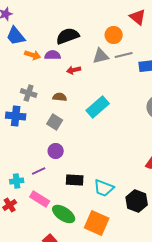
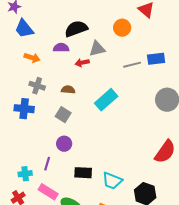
orange arrow: (33, 55) -> (32, 58), moved
gray line: (124, 55) -> (132, 65), moved
gray triangle: (101, 56) -> (97, 49), moved
purple line: (39, 171) -> (47, 164), turned -48

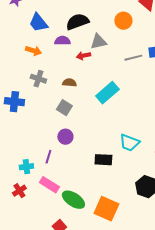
blue trapezoid: (24, 29) -> (38, 23), moved
blue cross: (24, 109) -> (14, 102), moved
black rectangle: (83, 173) -> (103, 160), moved
cyan trapezoid: (112, 181) -> (129, 143), moved

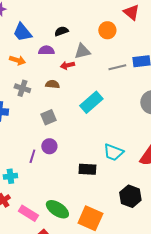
black semicircle: (77, 22) -> (61, 31), size x0.6
brown semicircle: (69, 83) -> (52, 84), moved
gray square: (64, 108) -> (48, 117), turned 35
purple line: (48, 157) -> (32, 156), moved
pink rectangle: (49, 185) -> (28, 213), moved

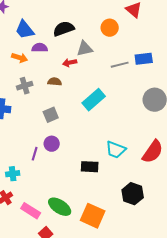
black semicircle: (61, 31) -> (64, 29), size x1.5
purple semicircle: (46, 50) -> (40, 48), moved
gray cross: (22, 88) -> (25, 86), turned -35

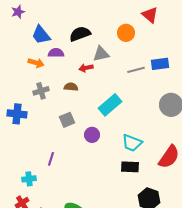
purple circle: (52, 144) -> (92, 135), moved
cyan trapezoid: (116, 150) -> (132, 143), moved
black rectangle: (90, 167) -> (130, 167), moved

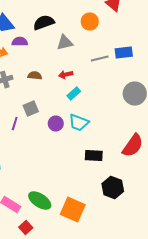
red arrow: (86, 68) -> (66, 75), moved
cyan rectangle: (110, 105) -> (74, 94), size x0.6
cyan trapezoid: (132, 143) -> (79, 123), moved
purple line: (51, 159) -> (15, 124), moved

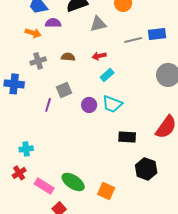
orange square: (73, 210) -> (106, 191), size x0.7

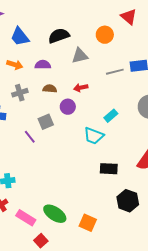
purple semicircle: (53, 23) -> (43, 65), moved
cyan rectangle: (107, 75) -> (111, 116), moved
purple line: (48, 105) -> (30, 137), turned -56
purple circle: (89, 105) -> (68, 107), moved

